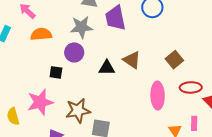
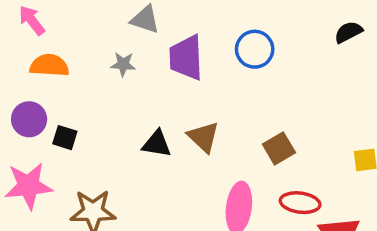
gray star: (81, 27) -> (123, 64), size x0.6
purple circle: (74, 52) -> (29, 119), moved

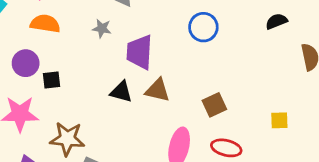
purple trapezoid: (186, 58) -> (139, 52), moved
brown triangle: (203, 137) -> (158, 90), turned -36
black square: (65, 138) -> (52, 80), turned -30

